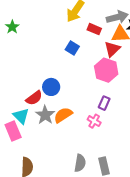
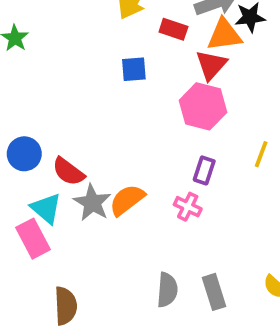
blue square: (72, 48) -> (134, 69), turned -32
blue circle: (51, 87) -> (24, 154), moved
red semicircle: (34, 98) -> (68, 172), turned 78

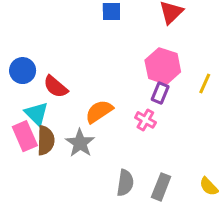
pink hexagon: (203, 106) -> (163, 66), moved
gray star: (92, 203) -> (80, 143), moved
gray rectangle: (214, 292) -> (161, 187), turned 35
brown semicircle: (66, 306) -> (46, 140), moved

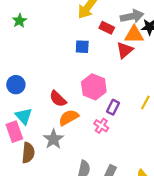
pink hexagon: (163, 66) -> (94, 87), moved
red semicircle: (56, 87) -> (58, 99), moved
brown semicircle: (46, 140) -> (28, 153), moved

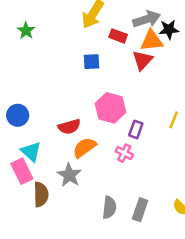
green star: (19, 21) -> (26, 31), moved
red semicircle: (58, 99) -> (69, 127), turned -54

